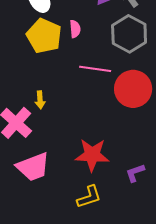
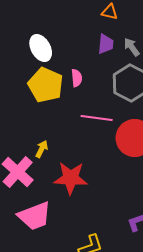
yellow arrow: (40, 100) -> (42, 149), turned -150
red star: (92, 155) -> (71, 178), moved

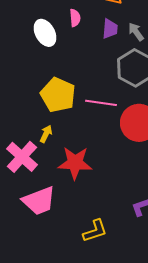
pink semicircle: (77, 78) -> (75, 18), moved
yellow pentagon: (46, 85) -> (58, 95), moved

